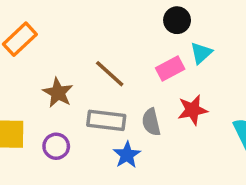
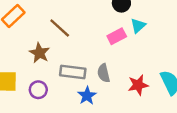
brown line: (110, 74) -> (60, 28), moved
red star: (193, 110) -> (138, 85), moved

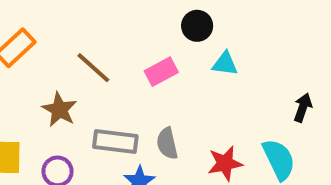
cyan triangle: (138, 26) -> (225, 64), turned 49
pink rectangle: (117, 36) -> (161, 72), moved

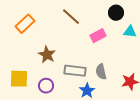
brown line: (93, 68) -> (71, 17), moved

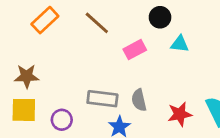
orange rectangle: (25, 24) -> (45, 20), moved
brown star: (47, 55) -> (27, 76), moved, turned -30

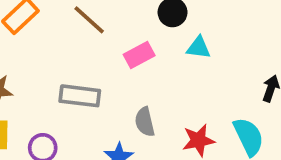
gray rectangle: (102, 99) -> (80, 96), moved

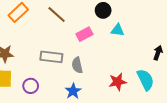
gray semicircle: (145, 122) -> (77, 65), moved

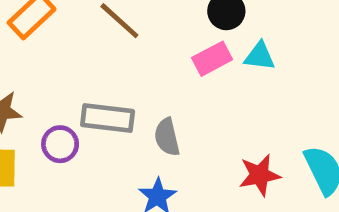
pink rectangle: (84, 34) -> (212, 59), moved
purple circle: (31, 86) -> (60, 144), moved

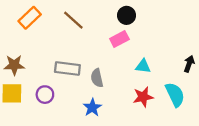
cyan triangle: (260, 56) -> (143, 66), moved
purple circle: (60, 144) -> (45, 95), moved

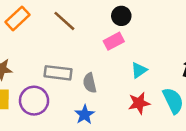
cyan triangle: (143, 66) -> (139, 70), turned -42
purple circle: (45, 95) -> (34, 101), size x1.5

